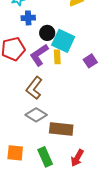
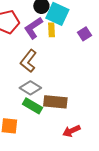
green rectangle: (45, 157) -> (32, 106), moved, turned -36
red arrow: (77, 158) -> (71, 131), turned 36

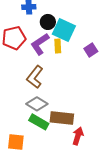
red arrow: (71, 131) -> (78, 136), moved, turned 132

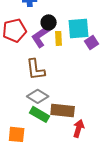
black circle: (48, 22) -> (49, 22), moved
cyan square: (64, 30) -> (79, 28), moved, turned -30
brown L-shape: (35, 77) -> (36, 69), turned -45

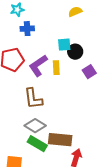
black circle: (49, 22) -> (75, 52), moved
cyan square: (79, 28) -> (64, 45), moved, size x0.6

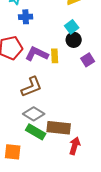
cyan square: (64, 45) -> (72, 27), moved, turned -32
purple L-shape: (38, 66) -> (37, 54), turned 60
brown L-shape: (33, 99) -> (32, 87), turned -105

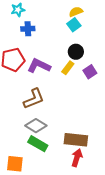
cyan square: (72, 27) -> (74, 25), moved
yellow rectangle: (55, 56) -> (68, 68), moved, turned 40
brown rectangle: (59, 128) -> (76, 140), moved

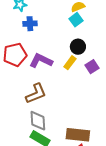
gray diamond: (36, 126) -> (38, 121), turned 55

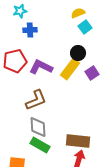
cyan square: (76, 20) -> (85, 27), moved
yellow rectangle: (70, 63) -> (70, 69), size x1.5

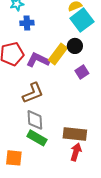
cyan square: (85, 27) -> (82, 20), size x1.6
yellow rectangle: (70, 69) -> (58, 54), moved
purple square: (92, 73) -> (82, 72), moved

